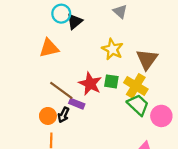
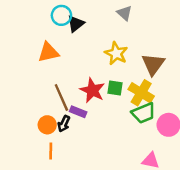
brown line: (61, 90) -> (61, 97), turned 30
green trapezoid: (138, 105) -> (144, 113), turned 115

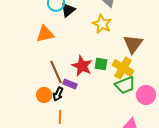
yellow star: (116, 53) -> (102, 24), moved
orange line: (51, 151) -> (60, 117), moved

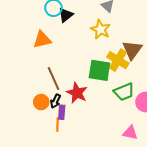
green square: (101, 64) -> (99, 70), size x1.6
red star: (82, 66) -> (77, 93), moved
yellow cross: (123, 68) -> (118, 60), moved
purple rectangle: (70, 84) -> (62, 112), moved, turned 72

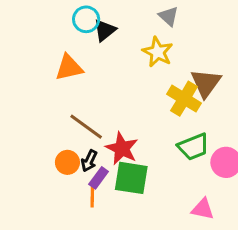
green square: (99, 70) -> (131, 178), moved
brown line: (53, 79) -> (86, 127), turned -30
purple rectangle: (62, 112) -> (99, 178), turned 32

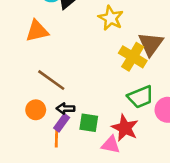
red star: (122, 148) -> (125, 128), moved
black arrow: (89, 161) -> (65, 109), moved, turned 66
green square: (131, 178) -> (89, 123), size x0.7
pink triangle: (203, 209) -> (111, 145), moved

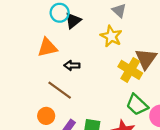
green trapezoid: (140, 97) -> (137, 105), turned 65
black arrow: (65, 109) -> (72, 65), moved

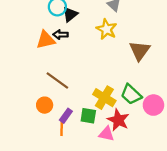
black arrow: (72, 65) -> (61, 35), moved
yellow cross: (130, 70) -> (104, 98), moved

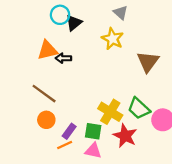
black arrow: (61, 35) -> (63, 58), moved
brown line: (57, 80) -> (44, 94), moved
orange line: (62, 129) -> (65, 145), turned 64
pink triangle: (106, 134) -> (93, 151), moved

